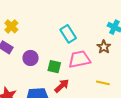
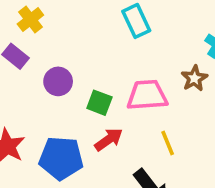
cyan rectangle: (68, 34) -> (136, 21), moved
yellow line: (103, 83) -> (168, 143), moved, turned 48

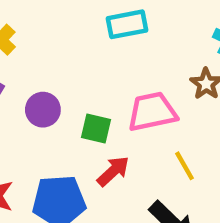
cyan rectangle: (136, 21) -> (127, 24), turned -68

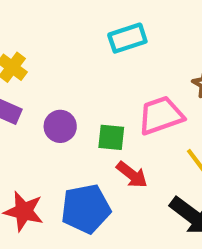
red arrow: (113, 171) -> (132, 175), turned 88

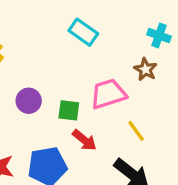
cyan rectangle: (127, 38) -> (83, 32), turned 52

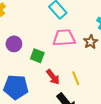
pink trapezoid: (108, 94) -> (64, 38), moved
red arrow: (84, 140) -> (53, 77), moved

